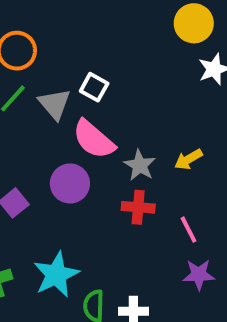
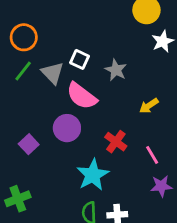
gray star: (140, 165) -> (116, 70), moved
red cross: (138, 207) -> (116, 142), turned 35
cyan star: (56, 275) -> (93, 175), moved

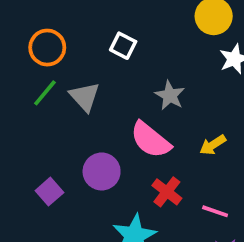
white square: (79, 59) -> (123, 46), moved
pink semicircle: (82, 96) -> (151, 140), moved
pink line: (152, 155) -> (215, 211), turned -42

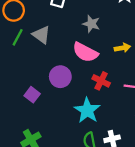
yellow arrow: (213, 145) -> (122, 48), turned -147

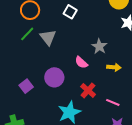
gray star: (91, 24) -> (99, 46), moved
pink semicircle: (85, 52) -> (81, 62), size x0.6

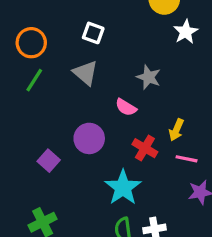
gray triangle: (48, 37) -> (85, 73), moved
yellow arrow: (114, 67) -> (176, 130), moved, turned 120

